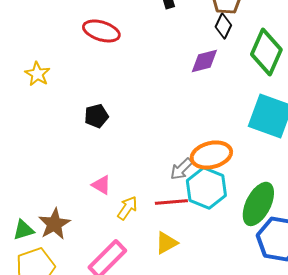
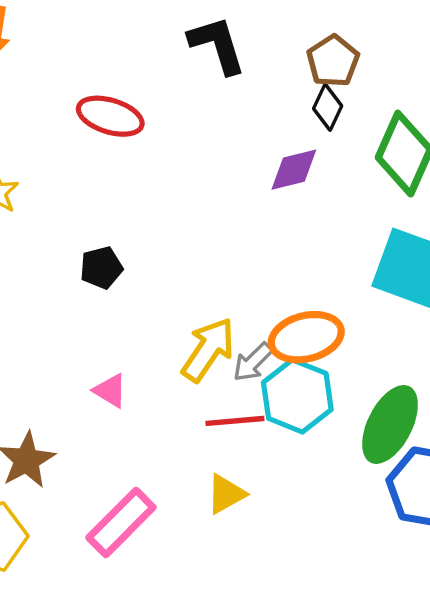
yellow arrow: (127, 208) -> (208, 350), moved, size x1.5

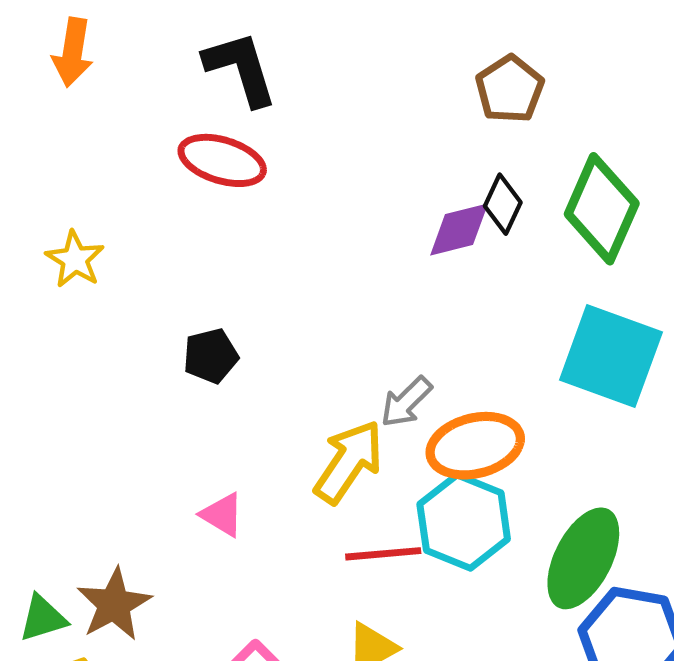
black L-shape: (217, 45) -> (241, 68), moved
black diamond: (328, 107) -> (503, 204), moved
gray arrow: (253, 362) -> (406, 402), moved

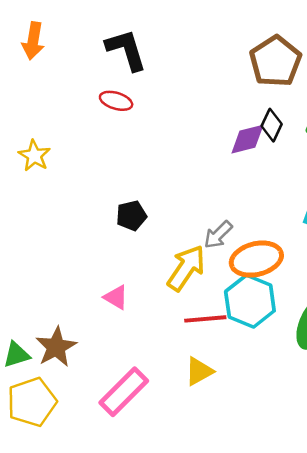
brown pentagon: (510, 89) -> (276, 61), size x1.4
red ellipse: (222, 160) -> (116, 101), size x0.7
black pentagon: (211, 356) -> (131, 216), moved

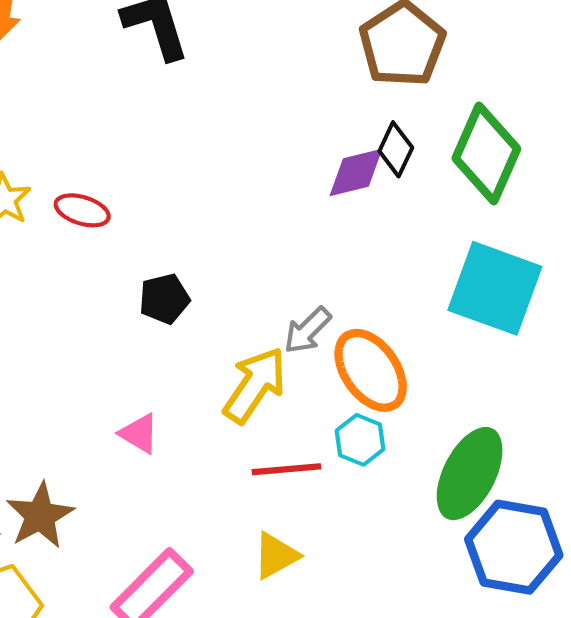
red ellipse: (116, 101) -> (82, 210), moved
orange ellipse: (256, 259) -> (371, 370), turned 69
cyan hexagon: (250, 301) -> (360, 440), size x0.6

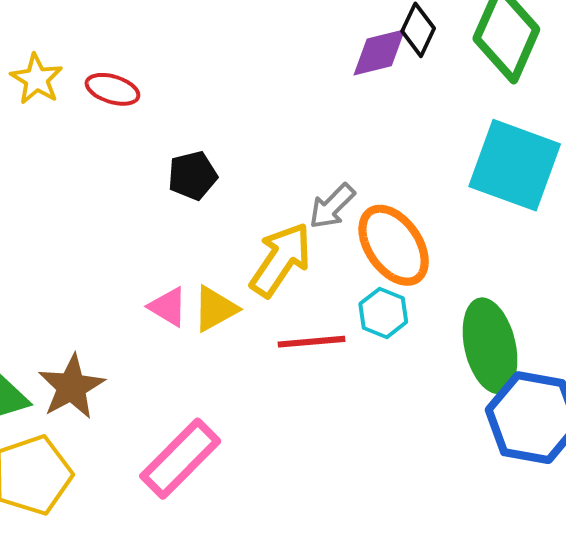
green ellipse: (470, 474) -> (490, 346), turned -40
yellow triangle: (276, 556) -> (215, 309), moved

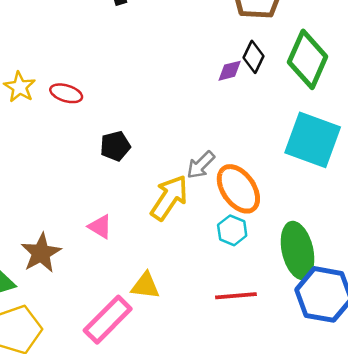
purple diamond: (379, 52) -> (230, 71), size x0.7
yellow triangle: (215, 309) -> (145, 286), moved, turned 36
red line: (311, 342) -> (236, 296), moved
brown star: (71, 387) -> (41, 253), moved

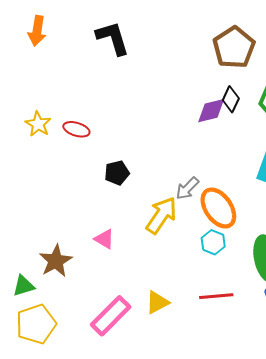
purple diamond: (230, 71) -> (211, 111), size x1.4
yellow triangle: (145, 286) -> (157, 302), moved, turned -35

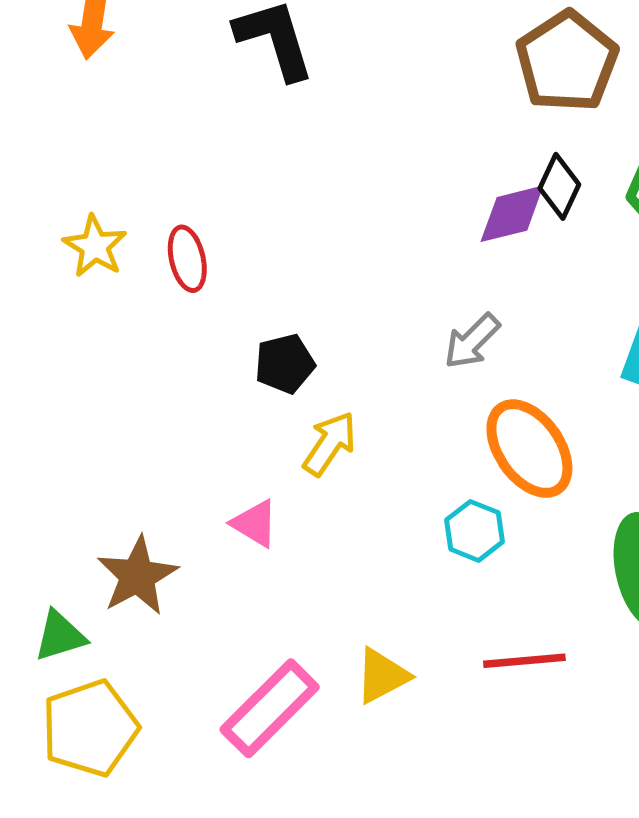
red ellipse: (76, 129) -> (187, 259), turned 60
gray arrow: (187, 188) -> (472, 341), moved
yellow arrow: (161, 215) -> (330, 444), moved, size x0.7
cyan hexagon: (213, 242) -> (474, 531), moved

